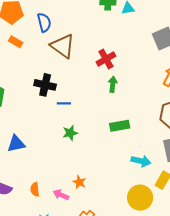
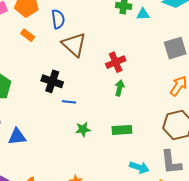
green star: (70, 133) -> (83, 129), moved

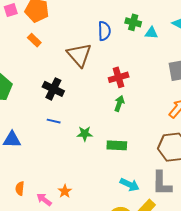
blue semicircle: (58, 19) -> (104, 31), moved
blue line: (69, 102) -> (54, 121), moved
green star: (83, 129) -> (85, 134), moved

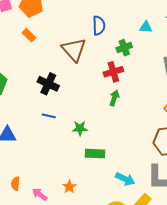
green cross: (133, 22) -> (124, 48), moved, turned -35
green rectangle: (117, 145) -> (95, 154), moved
orange star: (65, 191) -> (69, 187), moved

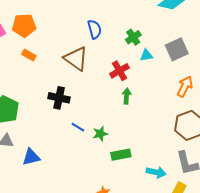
cyan triangle: (146, 27) -> (146, 55), moved
green cross: (124, 48) -> (133, 37), moved
blue line: (49, 116) -> (78, 127), moved, turned 32

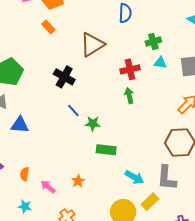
blue semicircle: (95, 29) -> (125, 13), moved
brown triangle: (76, 59) -> (92, 45), turned 36
green arrow: (127, 96) -> (129, 96), turned -35

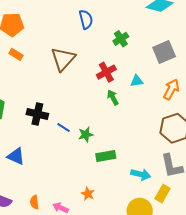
cyan triangle: (160, 63) -> (137, 81), moved
black cross: (64, 77) -> (37, 114), moved
blue triangle: (20, 125) -> (16, 156), turned 36

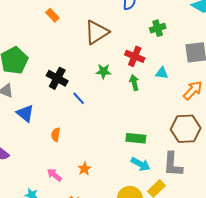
red cross: (106, 72) -> (135, 56), turned 36
green star: (86, 135) -> (103, 71), moved
green rectangle: (106, 156) -> (136, 138), moved
orange semicircle: (34, 202) -> (56, 135), moved

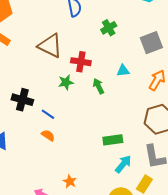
brown triangle: (97, 32) -> (50, 46), turned -48
red cross: (135, 56) -> (81, 62), moved
orange semicircle: (56, 135) -> (48, 135), moved, turned 128
cyan arrow: (141, 164) -> (123, 164), turned -66

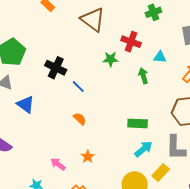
red cross: (81, 62) -> (131, 42), moved
green star: (66, 82) -> (111, 59), moved
green arrow: (98, 86) -> (143, 76), moved
orange semicircle: (48, 135) -> (80, 119), moved

